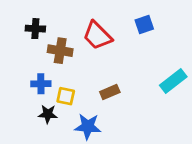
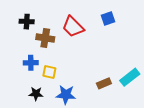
cyan rectangle: (173, 81) -> (130, 77), moved
brown rectangle: (110, 92) -> (104, 83), moved
black star: (48, 114) -> (36, 94), moved

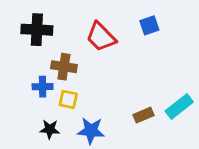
black cross: (27, 22) -> (37, 30), size x1.5
brown cross: (45, 38) -> (64, 67), moved

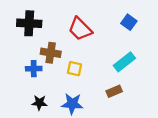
blue square: (149, 25) -> (129, 22), moved, turned -35
yellow square: (68, 99) -> (74, 69), moved
cyan rectangle: (179, 107) -> (124, 62), moved

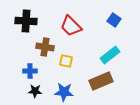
blue cross: (34, 69) -> (30, 71), moved
brown rectangle: (114, 91) -> (101, 81), size x1.6

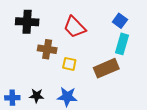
cyan rectangle: (110, 55) -> (122, 44), moved, turned -36
blue cross: (30, 71) -> (12, 98), moved
brown rectangle: (101, 81) -> (106, 68), moved

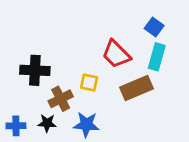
black cross: (27, 22) -> (35, 70), moved
red trapezoid: (75, 27) -> (116, 54), moved
brown cross: (47, 49) -> (61, 99), moved, turned -36

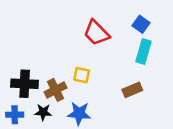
red trapezoid: (116, 54) -> (96, 33), moved
black cross: (35, 70) -> (25, 84), moved
brown rectangle: (136, 88) -> (132, 90), moved, size x0.7

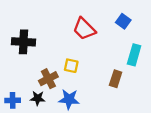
cyan rectangle: (143, 51) -> (134, 55), moved
black cross: (25, 84) -> (23, 42), moved
brown rectangle: (132, 90) -> (116, 79), turned -49

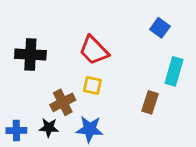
red trapezoid: (84, 29) -> (94, 50), moved

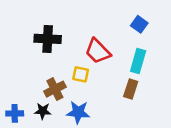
red trapezoid: (94, 50) -> (98, 51), moved
black cross: (30, 55) -> (48, 39), moved
cyan rectangle: (174, 71) -> (138, 61), moved

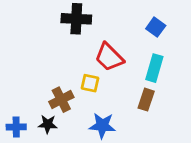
black cross: (48, 39) -> (76, 19), moved
blue star: (78, 112) -> (102, 126), moved

